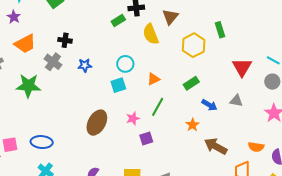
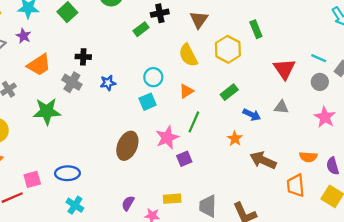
yellow semicircle: (151, 34) -> (188, 55), moved
pink star: (133, 118) -> (167, 138), size x1.5

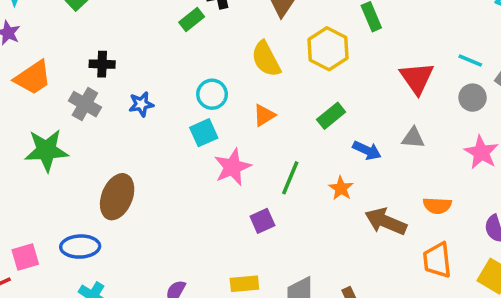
green line: (194, 122) -> (290, 178), moved
pink star: (167, 138) -> (233, 167), moved
brown ellipse: (127, 146) -> (117, 197), moved
orange semicircle: (308, 157) -> (437, 206), moved

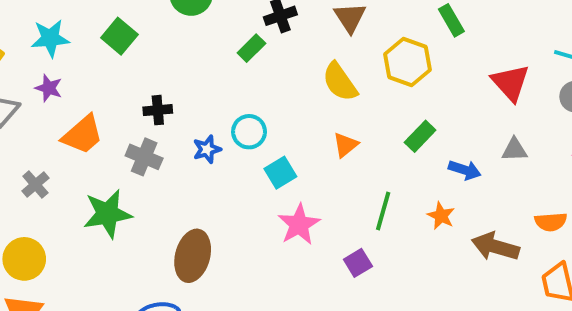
cyan circle: (212, 94) -> (249, 132), moved
pink star: (233, 167) -> (299, 224), moved

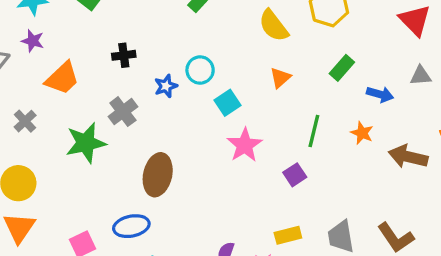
gray cross: (144, 157) -> (123, 112), moved, turned 32

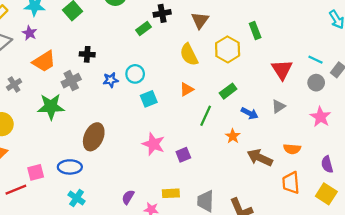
gray triangle: (421, 76) -> (278, 106), turned -40
gray cross: (123, 112) -> (71, 81), moved
green line: (314, 131) -> (206, 116), moved
pink star: (245, 145) -> (153, 144), moved, turned -30

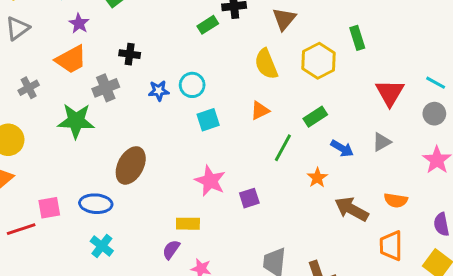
purple star: (30, 33) -> (79, 23), moved
yellow rectangle: (171, 193) -> (188, 224), moved

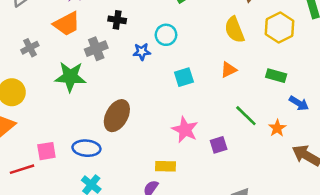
cyan circle: (192, 85) -> (166, 35), moved
green rectangle: (315, 117) -> (276, 76), turned 48
green line: (283, 148) -> (246, 116), moved, turned -75

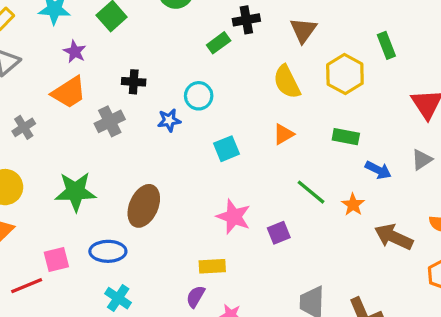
green star: (70, 77) -> (76, 192), moved

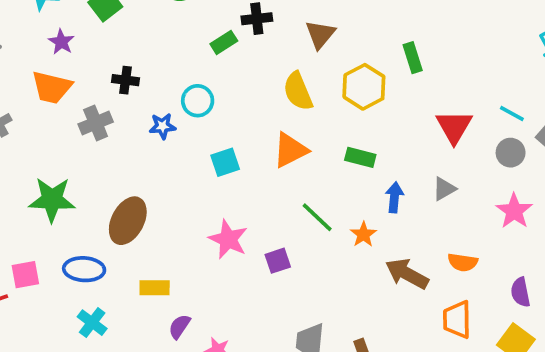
orange trapezoid: (69, 92) -> (52, 87), turned 42
orange triangle: (283, 134) -> (290, 150), size x1.5
blue arrow: (378, 170) -> (394, 197), turned -115
yellow rectangle: (212, 266) -> (155, 288), moved

